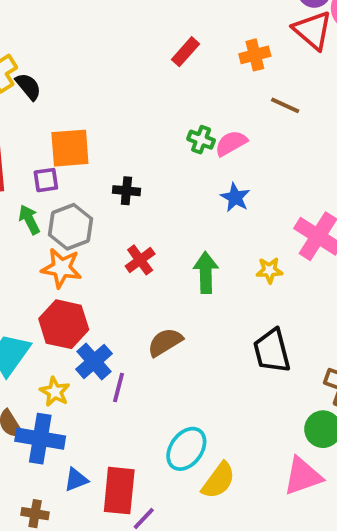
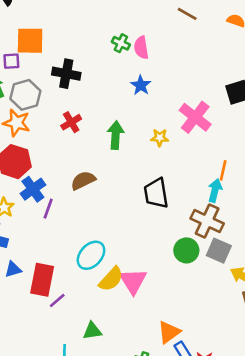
brown line: (285, 105) -> (187, 14), moved
pink semicircle: (231, 143) -> (141, 48), turned -75
black cross: (126, 191) -> (66, 74), size x1.5
pink triangle: (303, 476) -> (133, 281), moved, turned -48

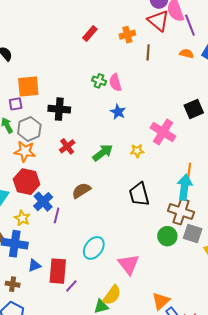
brown line: (187, 14) -> (148, 52), turned 70
green arrow: (116, 135) -> (103, 153), turned 55
cyan arrow: (215, 190) -> (184, 187), size x1.4
yellow semicircle: (111, 279) -> (112, 295), moved

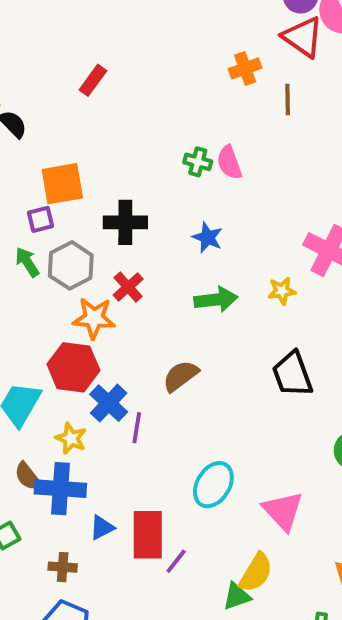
red rectangle: (90, 33) -> (93, 80), moved
blue star: (118, 112) -> (208, 238), moved
red cross: (67, 146) -> (128, 287), moved
orange star: (25, 151) -> (94, 318), moved
green arrow: (103, 153) -> (216, 300), turned 35

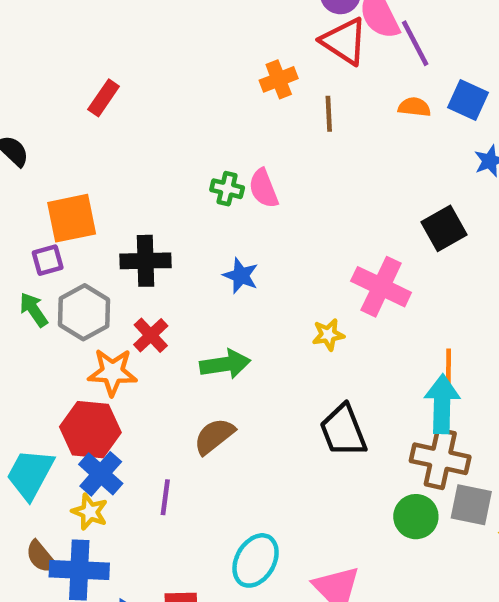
green arrow: (216, 300) -> (225, 364), moved
blue cross: (109, 403) -> (101, 474), moved

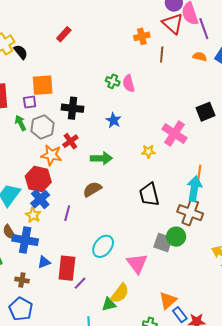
gray square: (471, 505) -> (163, 243), moved

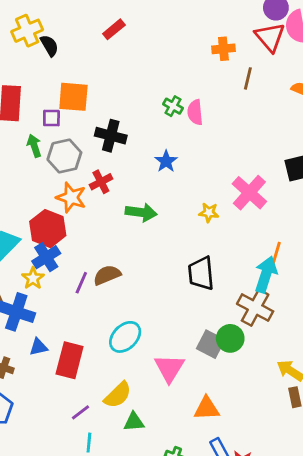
brown semicircle: (92, 189) -> (107, 275), moved
purple line: (80, 283) -> (80, 412), moved
yellow semicircle: (120, 293) -> (118, 395), moved
orange triangle: (168, 301) -> (207, 408), moved, turned 30
green triangle: (109, 304) -> (134, 422), moved

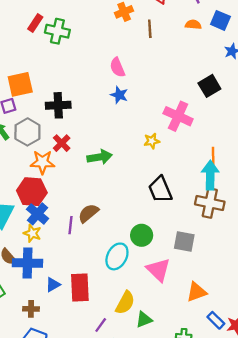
green cross: (173, 106) -> (57, 31), moved, size x1.5
blue star: (166, 161) -> (119, 95), moved
green circle: (230, 338) -> (142, 235), moved

